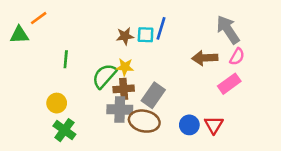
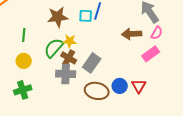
brown star: (125, 36) -> (58, 17), moved, size x1.5
brown cross: (124, 89) -> (69, 58), turned 35
yellow circle: (57, 103) -> (24, 61), moved
brown ellipse: (144, 121) -> (97, 91), moved
green cross: (64, 130) -> (23, 90), turned 36

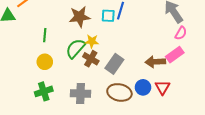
brown arrow: (132, 34) -> (155, 62), moved
gray cross: (66, 74) -> (81, 93), moved

